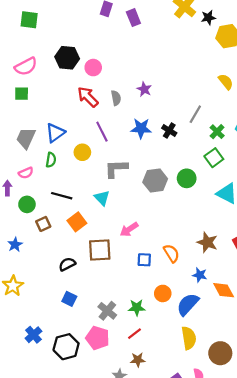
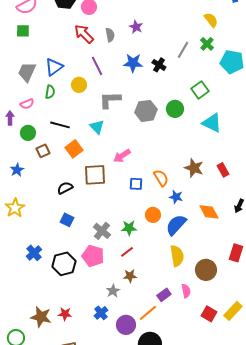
green cross: (217, 132) -> (207, 44), moved
blue star: (200, 275) -> (176, 197), moved

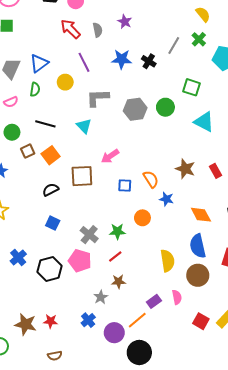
green square: (200, 90) -> (192, 87), turned -36
orange square: (74, 149) -> (51, 155), moved
blue semicircle: (176, 225) -> (198, 246), moved, turned -55

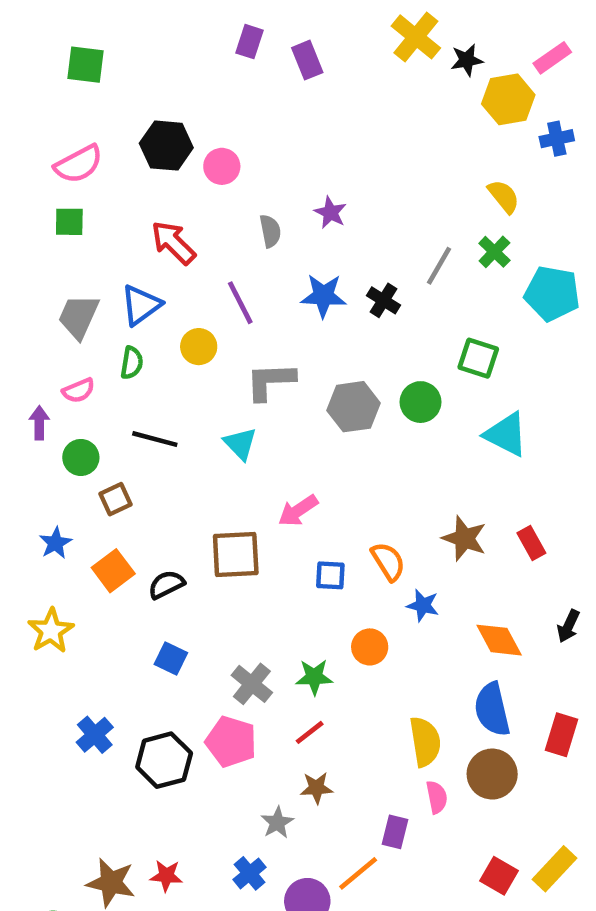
red arrow: (70, 29) -> (173, 243), moved
orange square: (51, 155) -> (113, 571), moved
pink semicircle: (177, 297) -> (437, 797), moved
purple rectangle: (154, 301) -> (395, 832), turned -40

